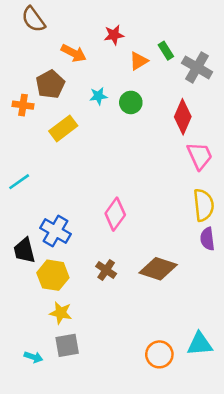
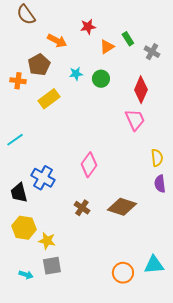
gray cross: (197, 67) -> (152, 52), size x0.7
pink trapezoid: (200, 156) -> (135, 120), moved
yellow semicircle: (204, 205) -> (157, 158), size x0.7
yellow hexagon: (53, 275) -> (24, 228), moved

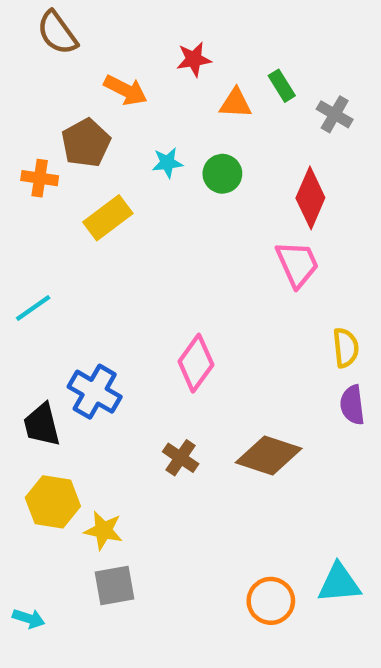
orange triangle: (107, 47) -> (236, 103), turned 35
cyan arrow: (26, 275) -> (29, 618), moved

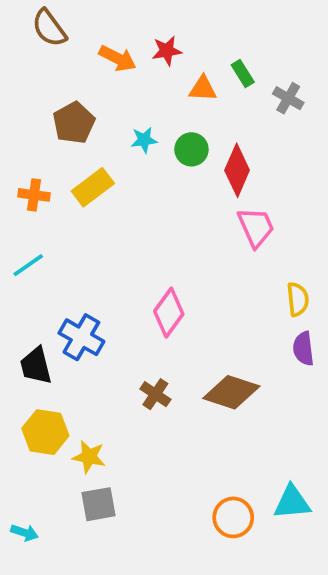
orange arrow: (126, 90) -> (117, 58), moved
orange cross: (40, 178) -> (34, 195), moved
red diamond: (310, 198) -> (237, 170), moved

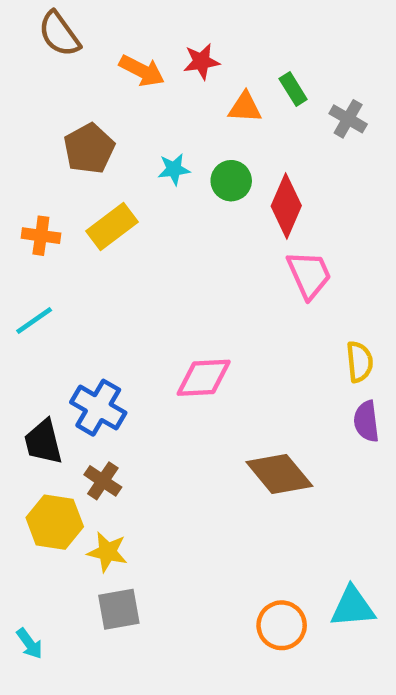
pink diamond: (169, 313) -> (204, 378), turned 51
brown diamond: (231, 392) -> (279, 474), turned 32
brown cross: (155, 394) -> (103, 481), moved
cyan arrow: (25, 533) -> (30, 644), turned 36

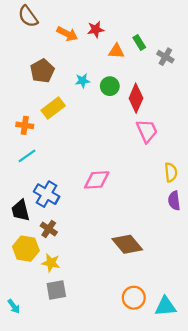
orange cross: (41, 236) -> (25, 125), moved
cyan line: (34, 320) -> (27, 156), moved
brown diamond: (279, 474) -> (127, 244), moved
cyan triangle: (353, 607) -> (165, 306), moved

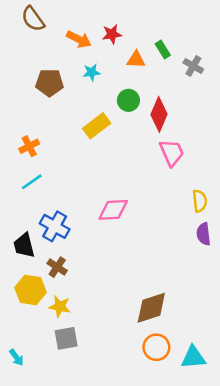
brown pentagon: (42, 71) -> (50, 83), turned 30
cyan star: (83, 81) -> (92, 72), moved
yellow rectangle: (53, 108) -> (97, 126), moved
orange cross: (25, 125) -> (29, 146), turned -35
brown diamond: (127, 244) -> (151, 308), moved, turned -68

